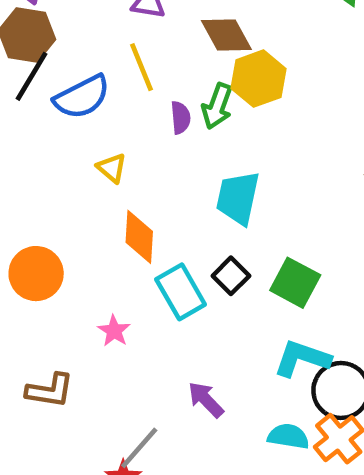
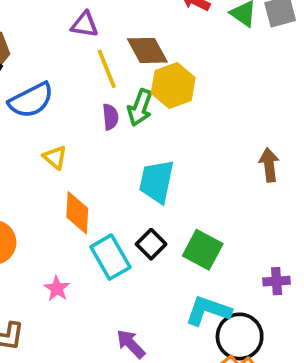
yellow line: (142, 67) -> (107, 69), moved

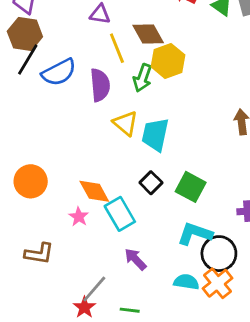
purple semicircle: (110, 117) -> (100, 85), moved, size x1.6
yellow triangle: (55, 157) -> (125, 123), moved, size x1.4
orange diamond: (77, 213) -> (94, 191), moved, turned -32
cyan rectangle: (110, 257) -> (120, 214), moved

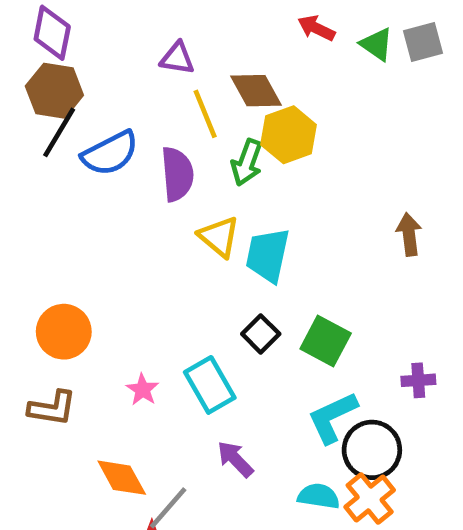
orange diamond: (94, 191) -> (122, 478), moved
cyan L-shape: (195, 234) -> (333, 417), turned -44
brown L-shape: (39, 254) -> (52, 408), moved

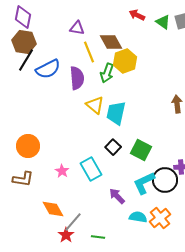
black circle: (372, 450) -> (165, 180), moved
purple arrow: (235, 459) -> (117, 196), moved

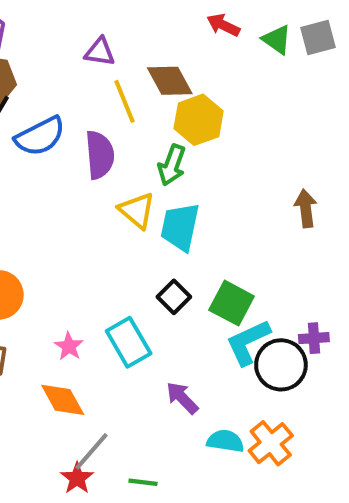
green arrow: (107, 73) -> (172, 165), moved
cyan L-shape: (144, 183) -> (248, 342), moved
orange diamond: (53, 209) -> (63, 400), moved

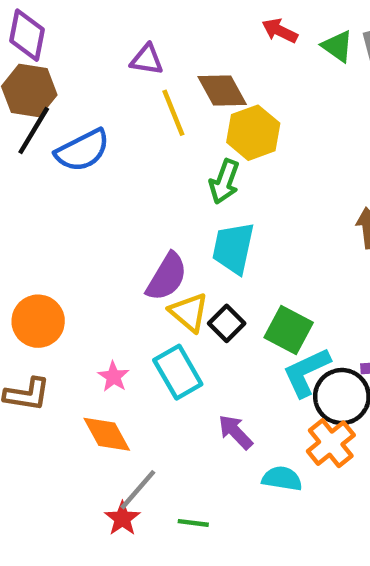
purple semicircle: (100, 155) -> (167, 277), moved, turned 36
yellow triangle: (137, 210) -> (189, 312), moved
orange cross: (271, 443) -> (331, 443), moved

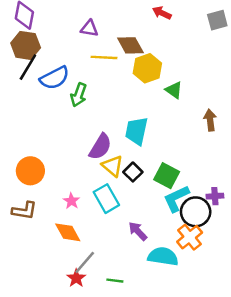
green triangle: (337, 46) -> (174, 90), moved
yellow line: (173, 113) -> (104, 57), turned -65
green arrow: (224, 181) -> (79, 95), moved
cyan semicircle: (282, 479) -> (163, 256), size x1.4

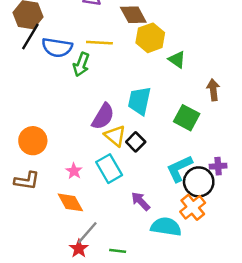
yellow line: (104, 57) -> (99, 43), moved
blue semicircle: (55, 78) -> (57, 47), turned 36
green square: (167, 176) -> (187, 118), moved

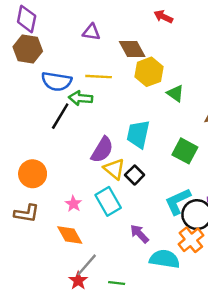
black line: (30, 37) -> (60, 116), moved
green arrow: (81, 64) -> (81, 98), turned 75

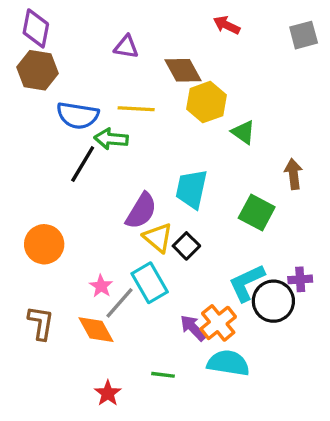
brown L-shape: (27, 213) -> (41, 323), moved, turned -90
orange cross: (191, 240) -> (218, 323), moved
gray line: (87, 265) -> (119, 303), moved
green line: (117, 283) -> (163, 375), moved

